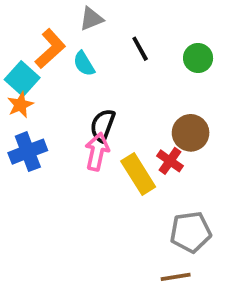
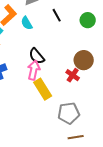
black semicircle: (103, 125) -> (37, 56), turned -60
yellow rectangle: (138, 174) -> (43, 89), moved
gray pentagon: (191, 232) -> (69, 113), moved

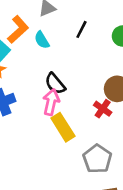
black line: (57, 15) -> (81, 29), turned 56
gray pentagon: (69, 113) -> (97, 159), turned -30

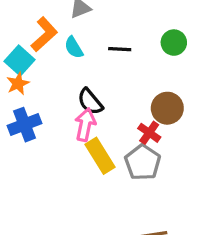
black line: (81, 29) -> (120, 49), moved, turned 66
gray pentagon: (97, 159) -> (143, 162), moved

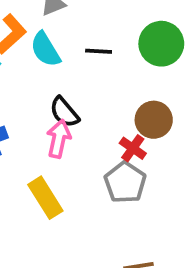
green circle: (174, 43) -> (161, 44), size x1.5
cyan semicircle: (74, 47) -> (45, 49), size x1.4
yellow rectangle: (100, 156) -> (45, 198), moved

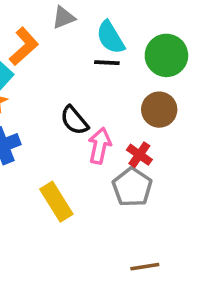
cyan semicircle: (45, 49) -> (110, 37), moved
brown circle: (154, 120) -> (159, 110), moved
pink arrow: (59, 139) -> (100, 146), moved

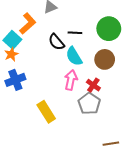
cyan semicircle: (110, 37) -> (74, 56), moved
black semicircle: (74, 120) -> (56, 42), moved
brown line: (145, 267) -> (111, 144), moved

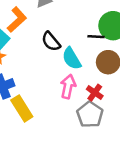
black line: (75, 33) -> (96, 37), moved
yellow rectangle: (46, 112) -> (22, 108), moved

